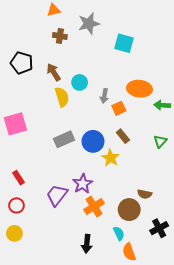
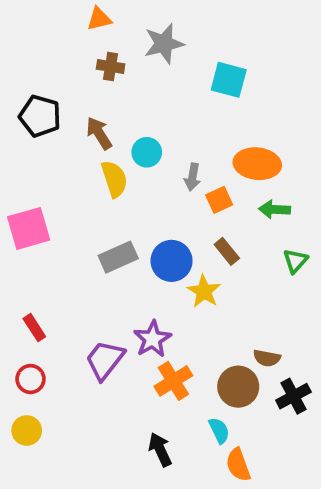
green arrow: (162, 105) -> (274, 209), moved
black cross: (159, 228) -> (293, 396), moved
black arrow: (87, 244) -> (160, 450), turned 150

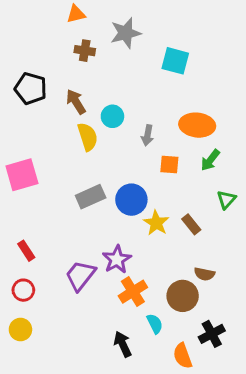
orange square: (219, 200) -> (169, 164), moved, turned 30
green arrow: (274, 209) -> (210, 160), turned -55
brown rectangle: (227, 251) -> (191, 224), moved
black cross: (293, 396) -> (212, 334), moved
cyan semicircle: (219, 430) -> (155, 324), moved

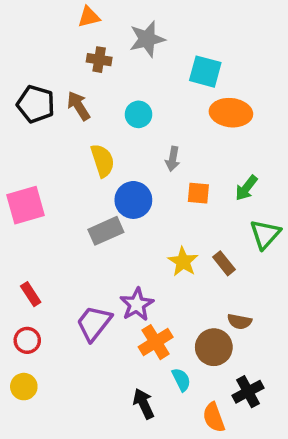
brown arrow: (76, 102) -> (79, 106), moved
cyan circle: (112, 116) -> (138, 114), moved
orange ellipse: (197, 125) -> (231, 113), moved
blue circle: (131, 200) -> (133, 200), moved
green triangle: (226, 200) -> (265, 234), size x1.4

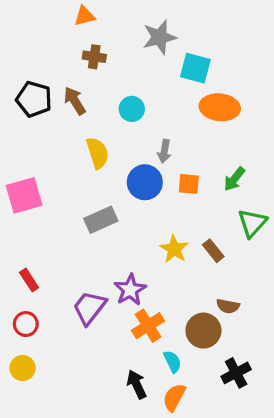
gray star: (147, 39) -> (159, 37), moved
blue circle: (133, 200) -> (145, 182), moved
orange semicircle: (214, 417) -> (174, 397), moved, turned 48

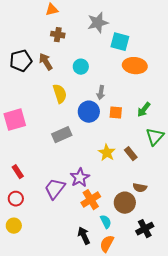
black pentagon: (34, 99) -> (21, 61), turned -30

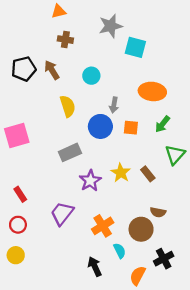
orange ellipse: (135, 66) -> (152, 91), moved
purple star: (80, 178) -> (90, 181), moved
orange semicircle: (107, 244) -> (138, 276), moved

